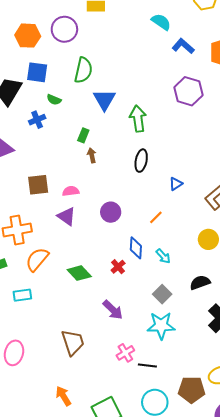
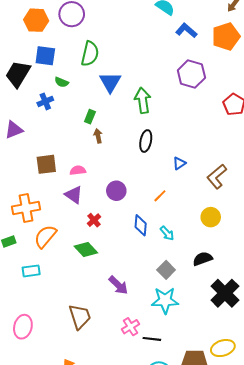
red cross: (118, 267) -> (94, 220), moved

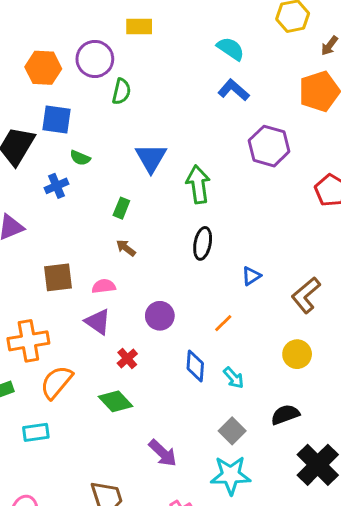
blue L-shape: (186, 30) -> (234, 90), moved
green semicircle: (90, 54) -> (121, 91), moved, size x0.7
brown arrow: (98, 136) -> (126, 248), moved, turned -40

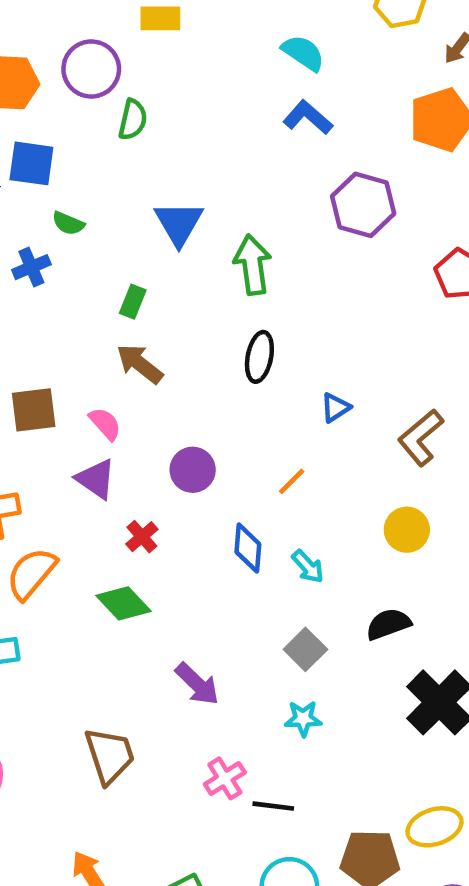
brown arrow: (126, 248) -> (140, 364), size x1.5
pink semicircle: (104, 286) -> (105, 424), turned 55
cyan star: (231, 475) -> (303, 719), size x0.6

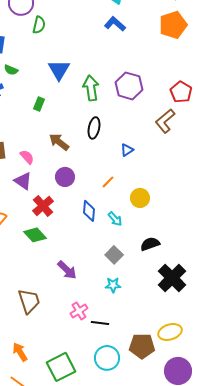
purple hexagon: (363, 205) -> (129, 86), moved
brown arrow: (140, 364) -> (59, 142), moved
brown L-shape: (421, 438) -> (165, 121), moved
yellow circle: (407, 530) -> (140, 198), moved
red cross: (142, 537) -> (43, 206), size x1.5

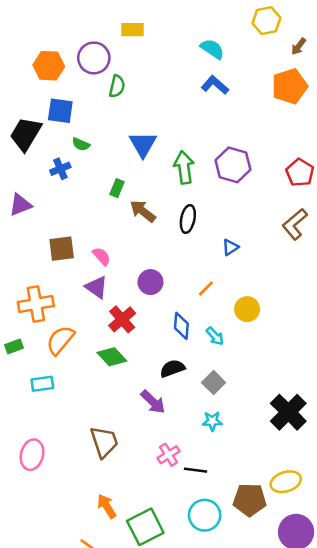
brown L-shape: (165, 121) -> (295, 224), moved
brown arrow: (59, 142) -> (143, 211), moved
black semicircle: (150, 244) -> (172, 368), moved
orange arrow: (20, 352) -> (107, 506), moved

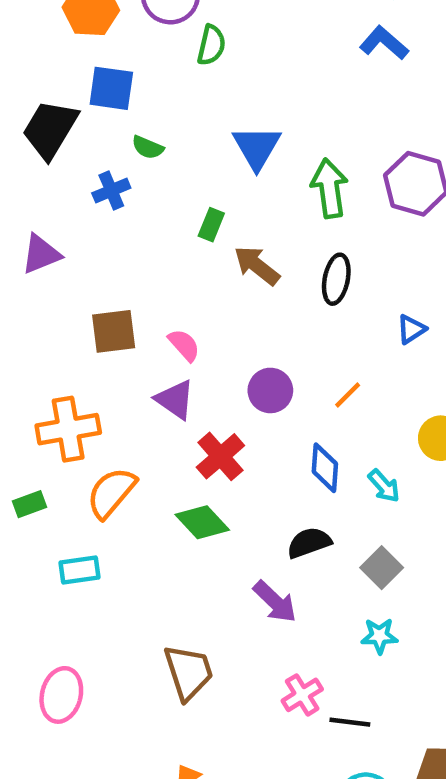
orange line: (206, 289) -> (348, 395), moved

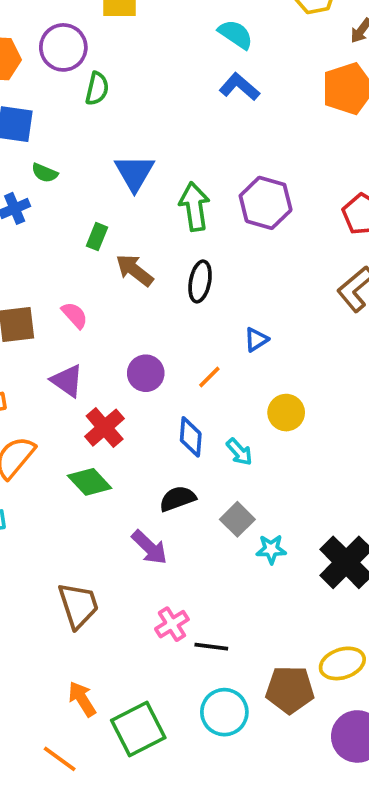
blue triangle: (411, 329) -> (256, 340), moved
pink semicircle: (184, 345) -> (75, 315), moved
cyan star: (379, 636) -> (271, 549), moved

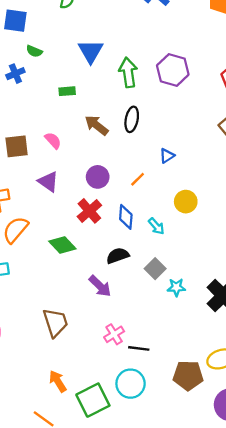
green rectangle: (97, 237) -> (67, 91), turned 63
brown arrow: (134, 270) -> (96, 125), moved
red cross: (105, 428) -> (89, 211), moved
cyan circle: (224, 712) -> (131, 384), moved

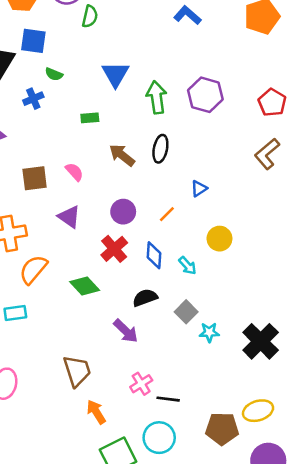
orange arrow: (58, 381) -> (96, 412), moved

